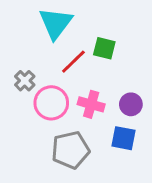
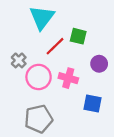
purple circle: (131, 104) -> (99, 64), moved
gray pentagon: (70, 150) -> (39, 119), moved

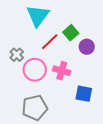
green square: (78, 36) -> (71, 33), turned 35
purple circle: (99, 64) -> (87, 47), moved

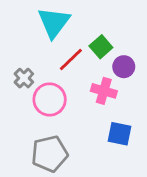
pink cross: (62, 71) -> (104, 91), moved

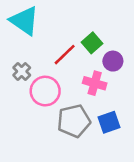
cyan triangle: (54, 22) -> (24, 21), moved, turned -32
blue square: (119, 134) -> (109, 122), turned -30
gray pentagon: (50, 154) -> (74, 121), moved

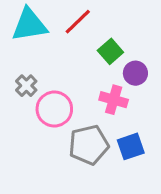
cyan triangle: (24, 21) -> (29, 25), turned -44
red line: (65, 55) -> (78, 22), moved

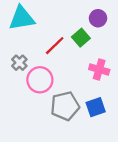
red line: (78, 22) -> (55, 46), moved
purple circle: (135, 73) -> (98, 18), moved
pink cross: (114, 100) -> (99, 70), moved

